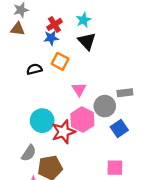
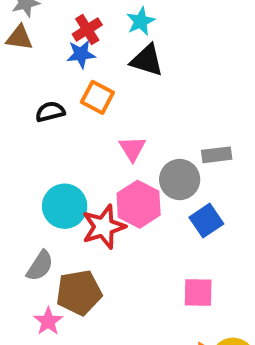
black triangle: (87, 41) -> (147, 60), turned -30

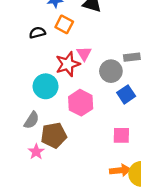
pink hexagon: (139, 204) -> (81, 103), moved
red star: (104, 227) -> (68, 64), moved

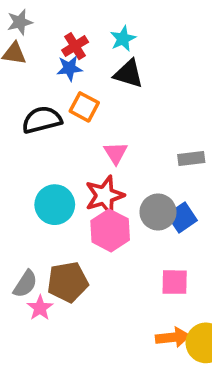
black semicircle: (37, 33) -> (42, 120), size x1.5
red star: (68, 64) -> (105, 195), moved
gray circle: (111, 71) -> (158, 212), moved
gray semicircle: (32, 120) -> (25, 284), moved

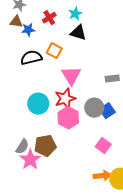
blue star: (69, 68) -> (28, 30), moved
pink triangle: (116, 153) -> (71, 76), size x1.5
pink square: (175, 282) -> (103, 146), turned 35
pink star: (40, 308) -> (30, 160), size x1.5

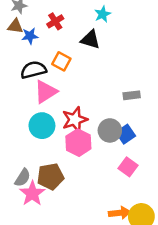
cyan star: (75, 14) -> (103, 14), moved
pink triangle: (71, 76) -> (46, 92), moved, turned 30
pink square: (103, 146) -> (128, 167), moved

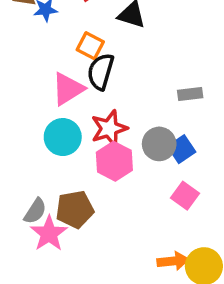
black semicircle: (33, 70) -> (101, 72), moved, turned -60

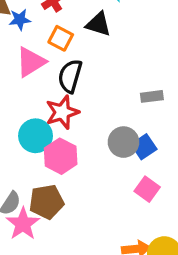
orange square: (90, 46) -> (61, 38), moved
pink triangle: (68, 89) -> (31, 62), moved
red star: (109, 128) -> (62, 112), moved
pink hexagon: (114, 161) -> (61, 156), moved

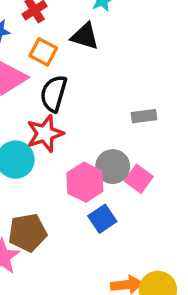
blue square: (144, 147) -> (102, 219), moved
pink hexagon: (61, 156) -> (85, 182), moved
pink square: (147, 189) -> (139, 179), moved

